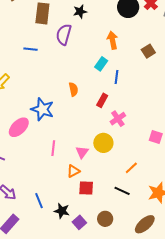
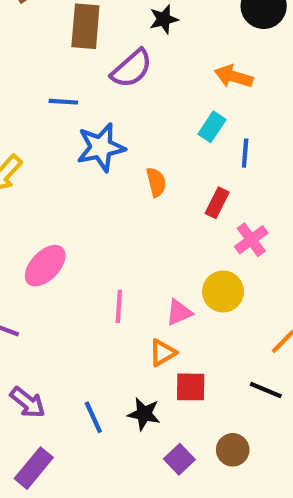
purple semicircle: (64, 35) -> (132, 69), turned -145
orange arrow: (112, 40) -> (234, 76), turned -60
blue star: (42, 109) -> (101, 147), moved, turned -30
pink triangle: (82, 152) -> (179, 312), turned 32
black star: (62, 211) -> (144, 414), moved

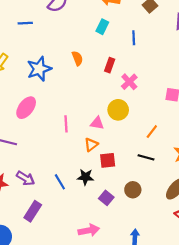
blue star: (101, 147) -> (39, 69), moved
blue line: (245, 153) -> (134, 38), moved
pink triangle: (179, 312) -> (97, 123), turned 40

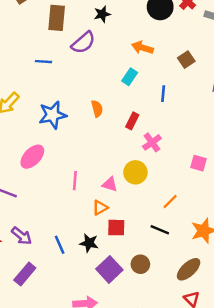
purple square: (106, 198) -> (109, 269), size x1.5

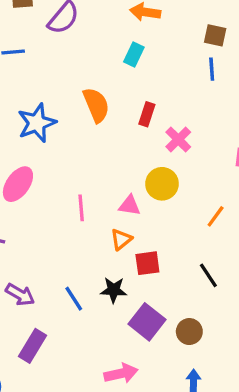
brown square: (186, 60) -> (215, 35), moved, turned -35
blue line: (163, 94) -> (212, 69), moved
orange semicircle: (97, 109) -> (96, 105), size x1.5
black line: (160, 230) -> (208, 275), moved, turned 42
brown circle: (140, 264) -> (189, 332), moved

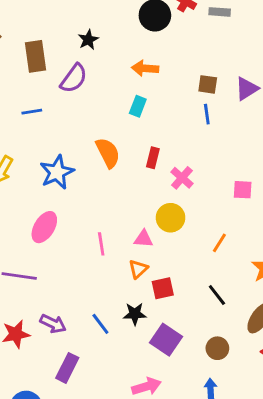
brown circle: (189, 332) -> (217, 348), moved

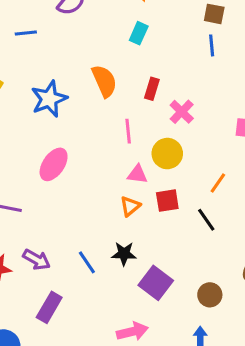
pink ellipse: (44, 227) -> (54, 164), moved
pink line: (101, 244) -> (128, 131), moved
red square: (163, 288) -> (167, 201), moved
black line: (217, 295) -> (206, 220), moved

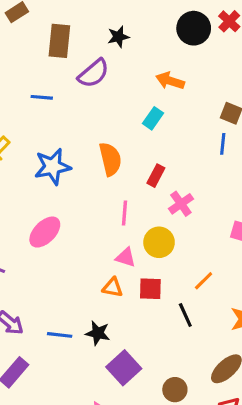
orange triangle: (130, 206) -> (113, 287), turned 40
blue line: (87, 262) -> (60, 335), turned -60

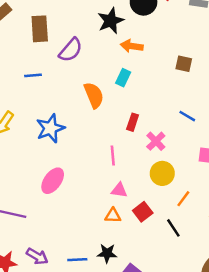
black star: (118, 37) -> (111, 21), moved, size x1.5
blue line: (223, 144) -> (187, 116), moved, turned -56
orange semicircle: (110, 159) -> (94, 95), moved
yellow circle: (159, 242) -> (162, 173), moved
red square: (150, 289) -> (143, 212), turned -30

